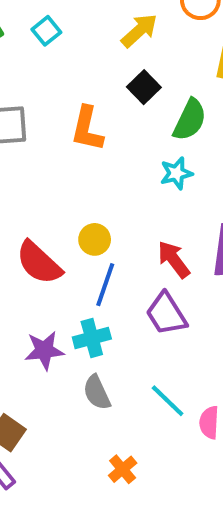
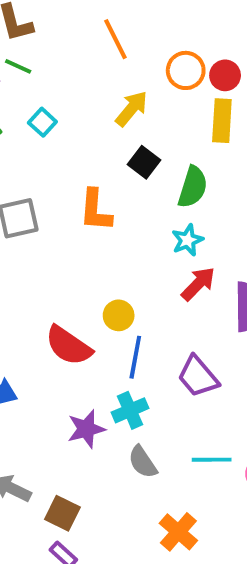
red arrow: (174, 259) -> (198, 284), moved, turned 90
cyan line: (168, 401) -> (212, 460), turned -36
orange cross: (123, 469) -> (178, 532), size x1.4

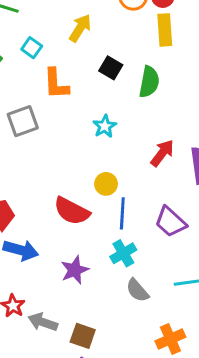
yellow arrow: (132, 109) -> (80, 28), moved
orange L-shape: (95, 210) -> (56, 84), moved
cyan star: (187, 240) -> (105, 126), moved
purple star: (86, 429) -> (75, 270), moved
orange cross: (178, 532) -> (170, 339), turned 32

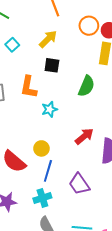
black square: (111, 68) -> (52, 65), moved, turned -35
orange L-shape: (56, 84) -> (29, 87), moved

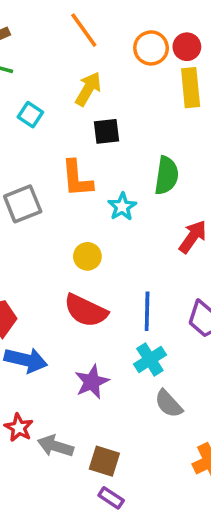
green semicircle: (86, 86) -> (166, 175), moved
yellow circle: (41, 148) -> (87, 256), moved

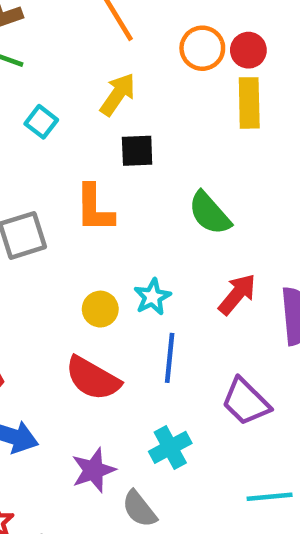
green semicircle: (166, 175) -> (210, 213), turned 126
cyan star: (122, 207) -> (152, 297), moved
blue line: (147, 311) -> (170, 358), moved
gray semicircle: (169, 404) -> (139, 509), moved

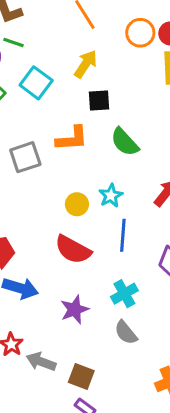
cyan square: (41, 122) -> (36, 83), size x1.5
orange L-shape: (94, 208) -> (72, 139), turned -92
green semicircle: (210, 213) -> (125, 142), moved
gray semicircle: (139, 509) -> (126, 333), moved

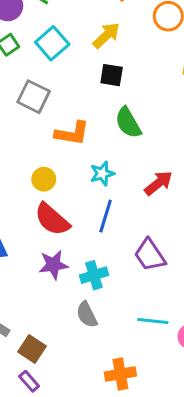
orange L-shape: (72, 139) -> (72, 133), moved
gray square: (25, 157) -> (34, 97), moved, turned 32
yellow circle: (77, 204) -> (44, 179), moved
purple star: (75, 309) -> (53, 265), moved

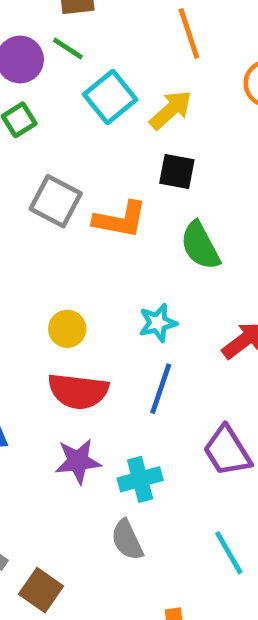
cyan square: (52, 43) -> (110, 97), moved
orange L-shape: (72, 133) -> (120, 220), moved
red semicircle: (52, 219) -> (78, 391), turned -36
cyan line: (153, 321) -> (229, 553), turned 52

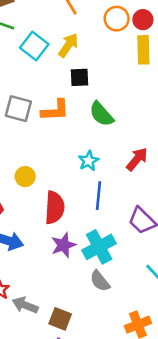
yellow circle: (67, 329) -> (25, 177), moved
red semicircle: (78, 391) -> (55, 208), turned -80
cyan cross: (140, 479) -> (99, 247), size x1.4

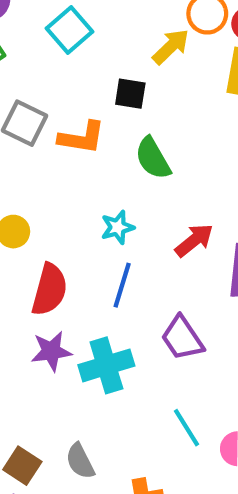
yellow arrow: (68, 45) -> (171, 47), moved
gray semicircle: (100, 281) -> (80, 461), moved

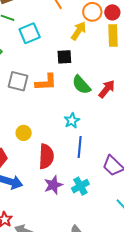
cyan square: (70, 30) -> (30, 33), turned 30
red arrow: (194, 240) -> (107, 89), moved
cyan cross: (106, 365) -> (80, 186), size x0.7

